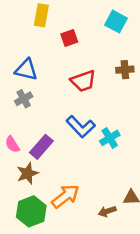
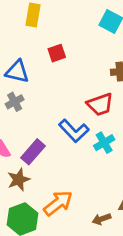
red square: (69, 38) -> (57, 53), moved
red trapezoid: (83, 81) -> (100, 104), moved

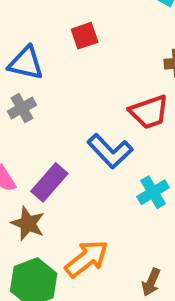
cyan cross: (104, 143) -> (153, 192), moved
brown star: (19, 179) -> (28, 223), turned -30
brown arrow: (102, 219) -> (151, 282), turned -48

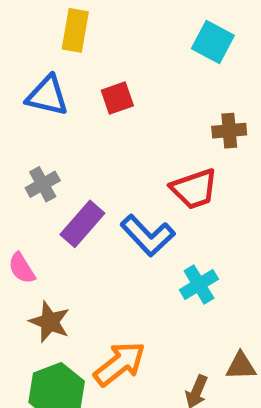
blue triangle: (26, 63) -> (47, 96), moved
purple rectangle: (49, 182) -> (82, 224), moved

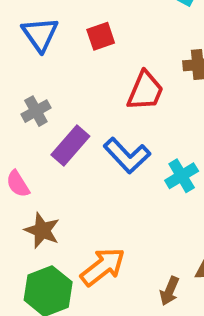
blue triangle: (47, 96) -> (40, 34), turned 42
red trapezoid: (194, 189) -> (145, 91), moved, turned -48
cyan cross: (199, 285) -> (182, 176), moved

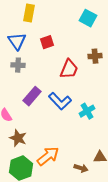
gray cross: (36, 111) -> (18, 65), moved, turned 32
brown arrow: (169, 291) -> (81, 168), turned -96

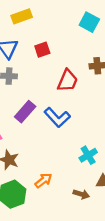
yellow rectangle: (29, 13) -> (22, 16), turned 60
cyan cross: (87, 111) -> (88, 155), moved
orange arrow: (48, 156) -> (43, 180), size x0.7

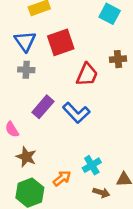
red square: (42, 50) -> (61, 42), size x1.6
cyan cross: (88, 155) -> (92, 165), moved

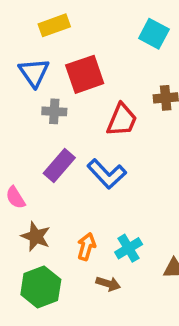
gray cross: (26, 70) -> (54, 111), moved
orange arrow: (62, 178) -> (86, 247), moved, turned -36
brown arrow: (101, 193) -> (108, 284), moved

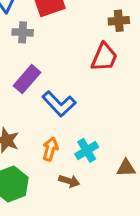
red trapezoid: (122, 120) -> (104, 57), moved
blue L-shape: (107, 174) -> (59, 104), moved

